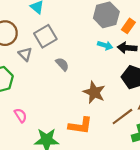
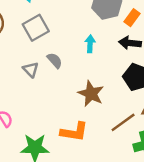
cyan arrow: (105, 45) -> (90, 44), moved, turned -104
gray triangle: (25, 54) -> (31, 70), moved

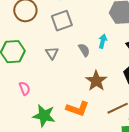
gray semicircle: (55, 60) -> (84, 50), moved

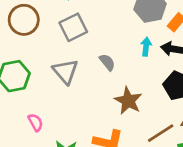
cyan arrow: (103, 41) -> (146, 47), moved
gray triangle: (52, 53) -> (65, 72), size x1.5

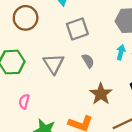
gray square: (73, 27) -> (77, 29), moved
pink semicircle: (35, 122) -> (24, 101), turned -144

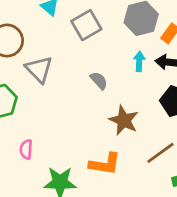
gray square: (77, 29) -> (86, 25), moved
gray triangle: (54, 64) -> (39, 69), moved

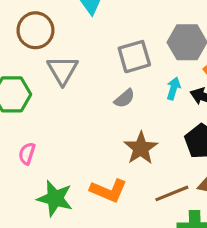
gray square: (86, 25) -> (134, 57), moved
gray semicircle: (99, 81) -> (124, 98), turned 78

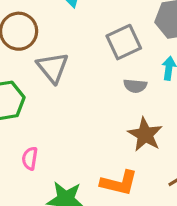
gray semicircle: (124, 98) -> (135, 86), moved, turned 55

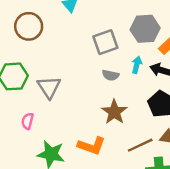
gray triangle: (53, 68) -> (49, 87), moved

